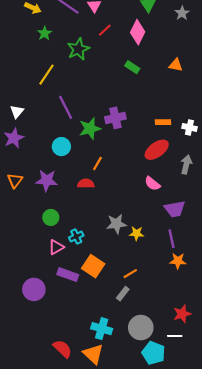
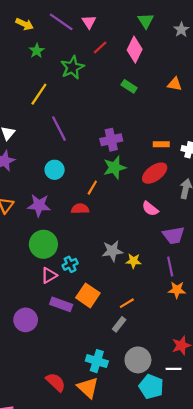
green star: (90, 129) -> (115, 168), moved
green circle: (51, 217) -> (43, 244), size x1.6

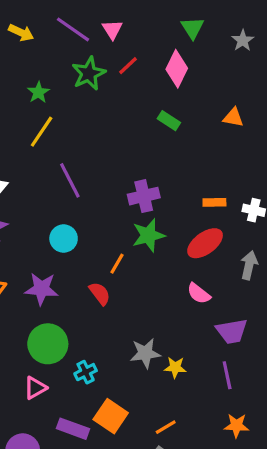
green star: (37, 51) -> (38, 92), moved
green star: (72, 67) -> (89, 73), moved
red semicircle: (80, 209) -> (100, 294), turned 54
pink triangle: (49, 275) -> (35, 388), moved
orange star: (177, 290) -> (236, 426), moved

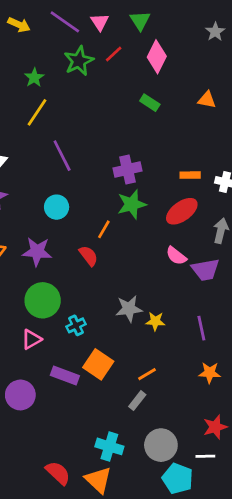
green triangle: (192, 28) -> (140, 21), moved
purple trapezoid: (232, 331) -> (205, 270), moved

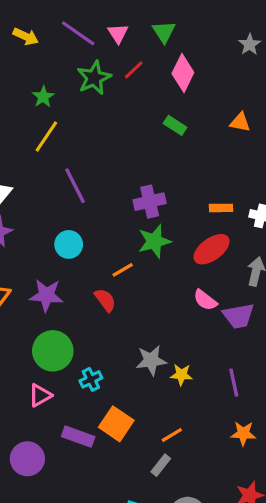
orange line: (104, 229) -> (123, 270), turned 30

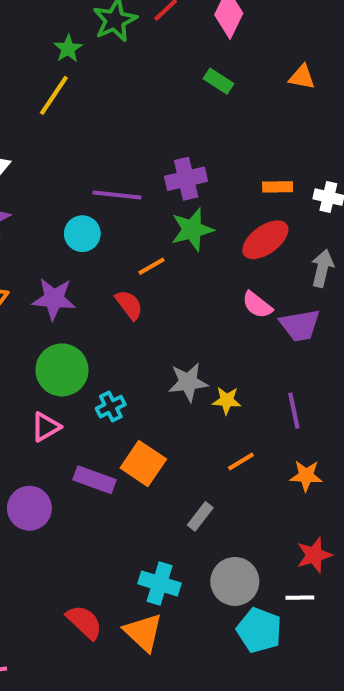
green star: (43, 97) -> (68, 49), moved
purple line: (75, 186) -> (117, 195), moved, turned -57
orange line: (172, 435) -> (241, 461), moved

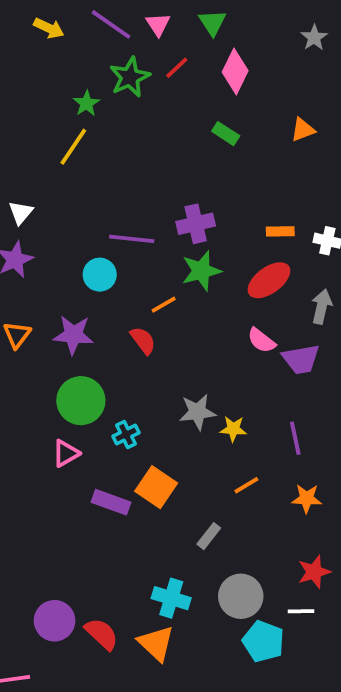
orange triangle: (302, 77) -> (303, 130), turned -32
purple circle: (29, 508) -> (55, 621), moved

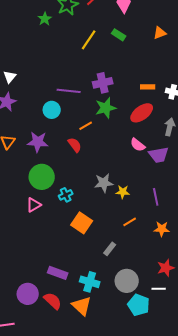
yellow line: (73, 147) -> (89, 40), moved
purple rectangle: (111, 502) -> (58, 273), moved

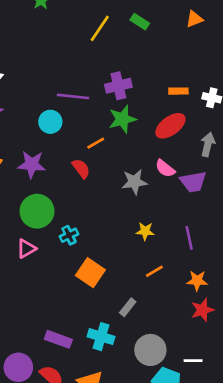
gray star: (104, 183) -> (134, 182), moved
red star: (166, 268) -> (202, 310), moved
cyan cross: (90, 282) -> (101, 337), moved

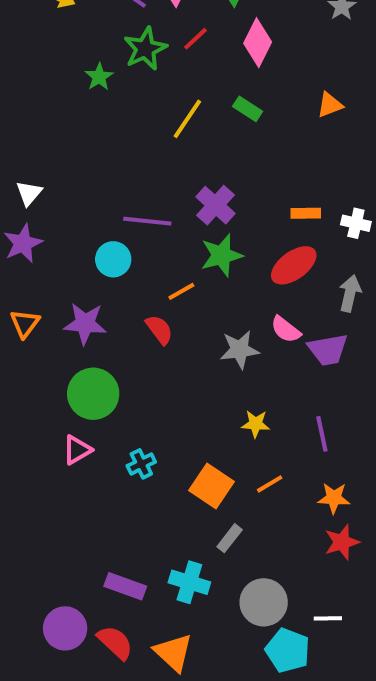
purple cross: (118, 86) -> (216, 205), turned -35
cyan cross: (69, 235) -> (141, 464), moved
orange square: (90, 273) -> (211, 486), moved

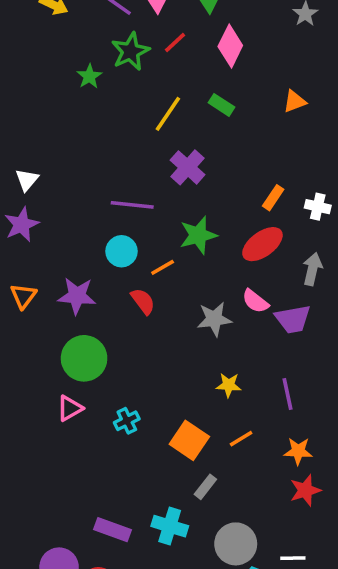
purple cross: (216, 205) -> (188, 167), moved
orange rectangle: (306, 213) -> (273, 198), turned -55
cyan circle: (113, 259) -> (121, 251), moved

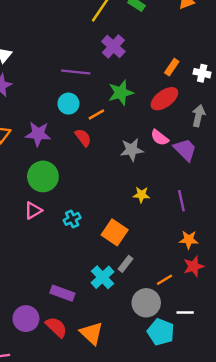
purple trapezoid: (293, 319) -> (185, 150), turned -125
orange line: (241, 439) -> (164, 280), moved
cyan cross: (170, 526) -> (102, 277), moved, turned 30

